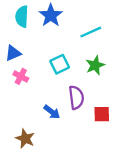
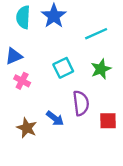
brown star: (25, 139) -> (27, 128), moved

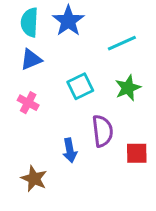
blue triangle: (14, 56) -> (31, 60), moved
blue arrow: (55, 118) -> (70, 150), turned 42
brown star: (27, 128) -> (34, 179), moved

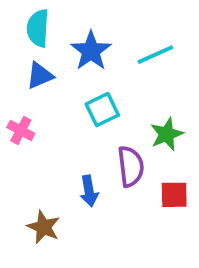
blue star: (68, 21) -> (91, 51), moved
green star: (128, 88) -> (167, 134), moved
pink cross: (28, 103) -> (21, 130), moved

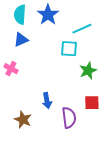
blue star: (91, 51) -> (48, 15), moved
cyan square: (102, 110) -> (69, 49), moved, turned 30
purple semicircle: (131, 166) -> (69, 118), moved

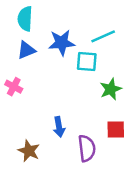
blue star: (48, 15) -> (62, 43), moved, turned 30

